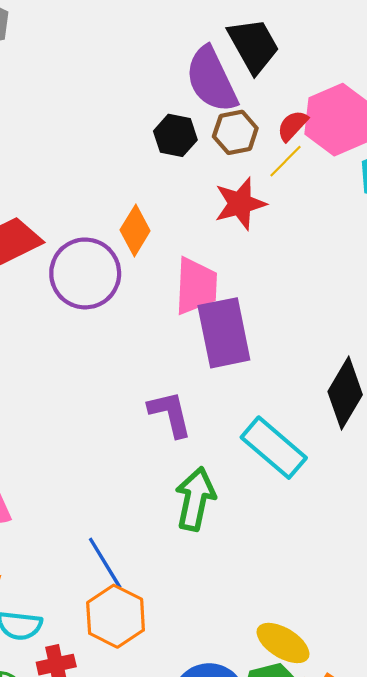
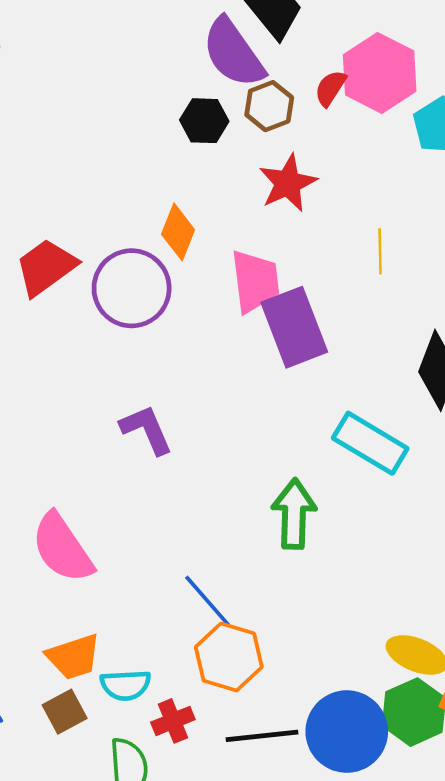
yellow line: (286, 161) -> (380, 251), moved, turned -36
purple L-shape: (170, 414) -> (146, 430), moved

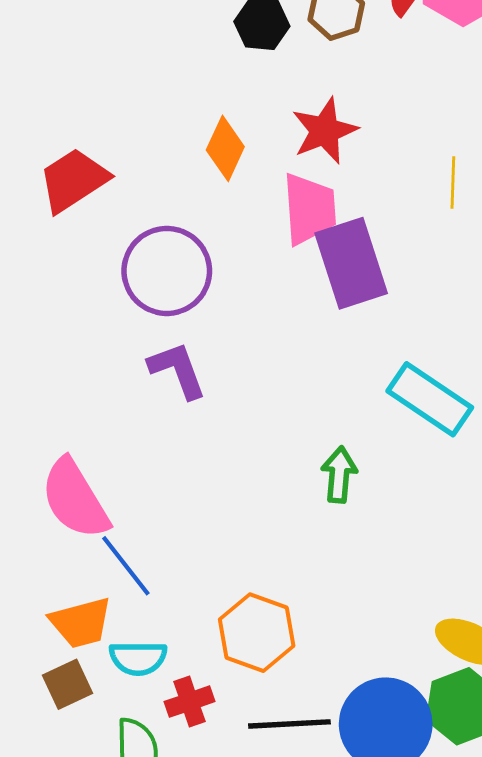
red star: (288, 183) -> (325, 131), moved
purple circle: (132, 288) -> (167, 271), moved
green arrow: (294, 514) -> (339, 475), size x0.7
blue line: (207, 601) -> (126, 566), moved

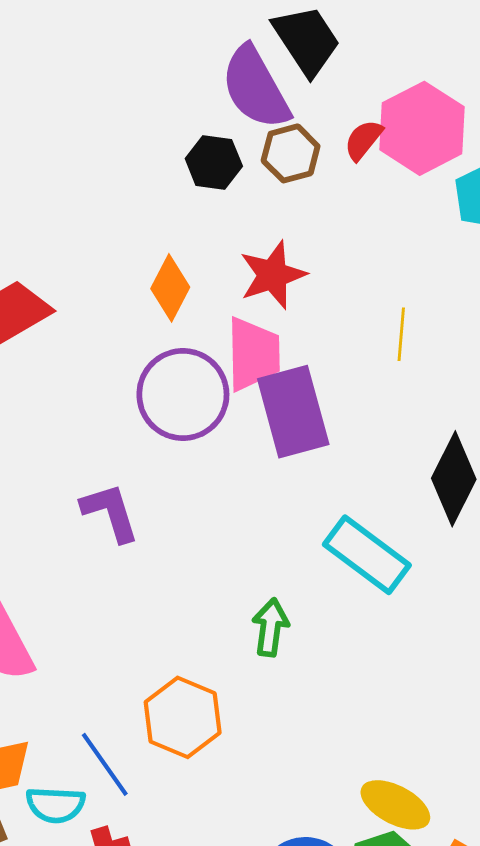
purple circle: (167, 271) -> (183, 394), moved
blue line: (126, 566) -> (105, 764), moved
orange hexagon: (257, 633) -> (183, 717), moved

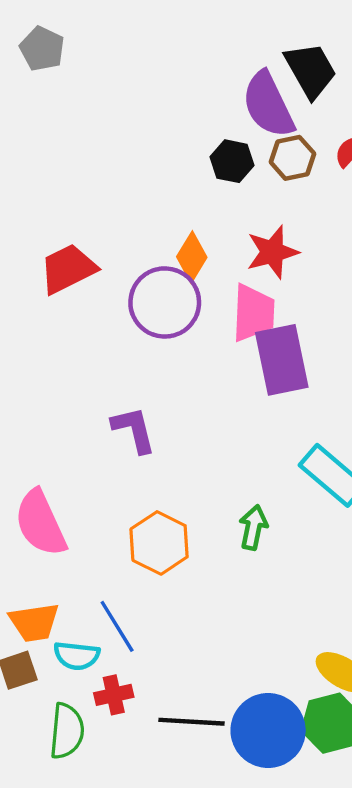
purple circle: (183, 394) -> (165, 302), moved
orange hexagon: (183, 717) -> (159, 543), moved

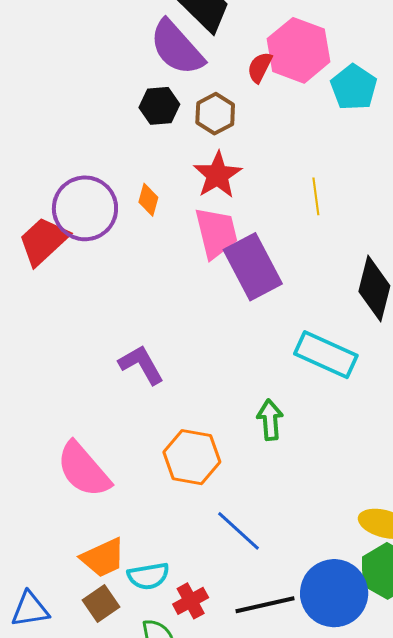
brown hexagon: (292, 158) -> (215, 114), moved
orange diamond: (192, 257) -> (148, 200), size x0.7
purple circle: (165, 302) -> (85, 208), moved
blue line: (117, 626) -> (239, 531), moved

